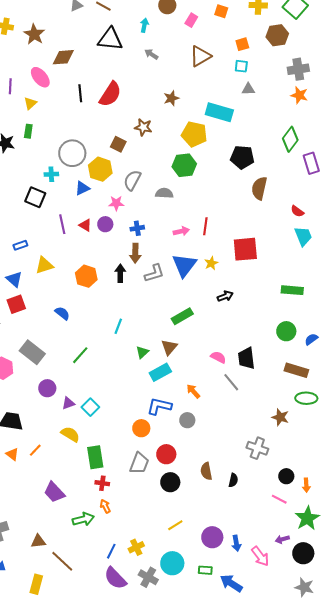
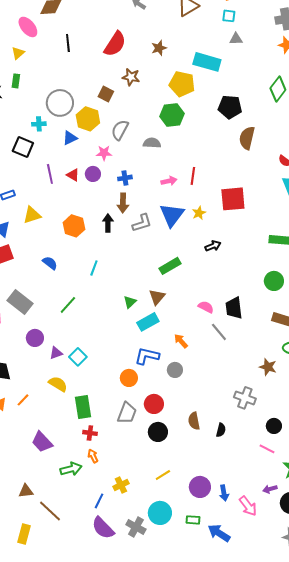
red semicircle: (110, 94) -> (115, 44), moved
cyan line: (118, 326) -> (94, 268), moved
yellow cross: (136, 547) -> (121, 485), moved

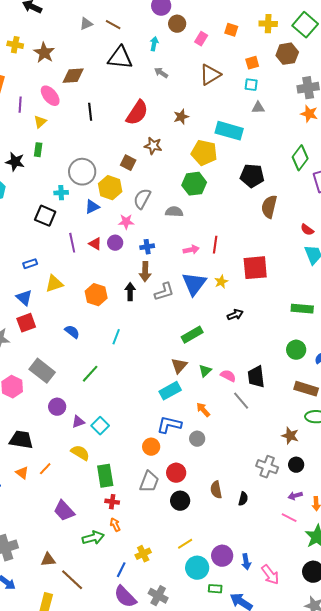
green triangle: (130, 302) -> (205, 371), moved
black circle: (274, 426) -> (296, 465), moved
purple arrow: (270, 489) -> (295, 496), moved
cyan circle: (160, 513) -> (197, 568), moved

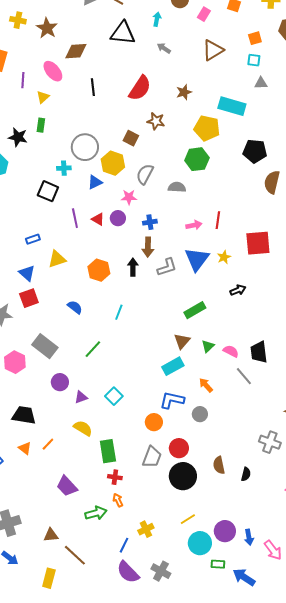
cyan square: (100, 426) -> (114, 396), moved
black circle: (180, 501) -> (183, 476), size x1.4

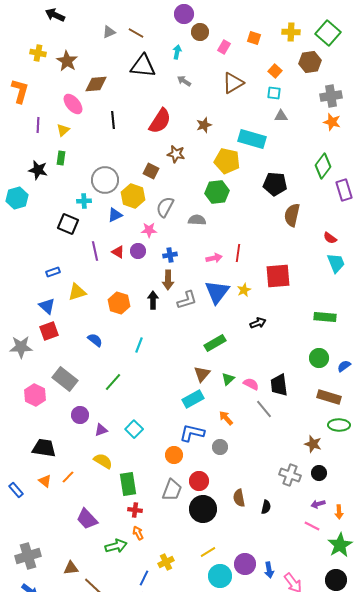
orange square: (255, 38) -> (275, 71), turned -32
purple line: (23, 80) -> (38, 125), moved

